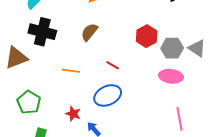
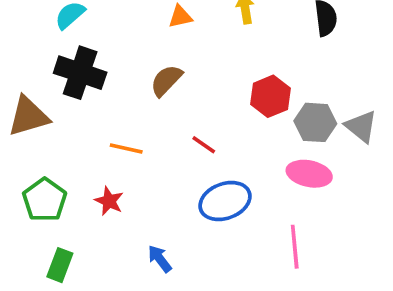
blue ellipse: (108, 95) -> (225, 201), moved
red star: (73, 114) -> (109, 201), moved
pink line: (179, 119) -> (295, 247), moved

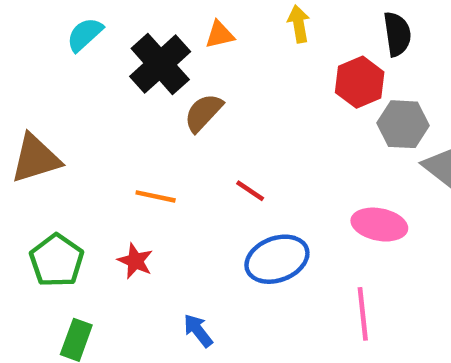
black cross: (80, 73) -> (160, 64), moved, turned 30
red hexagon: (270, 96) -> (360, 82), moved
gray hexagon: (315, 122) -> (403, 124), moved

